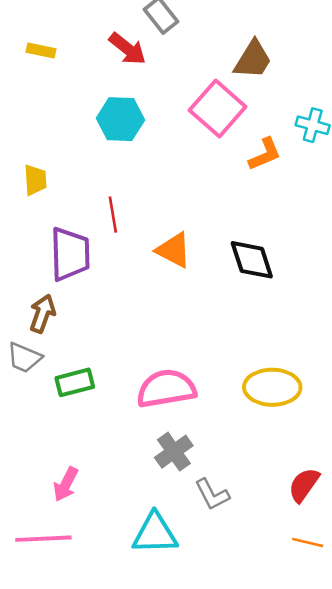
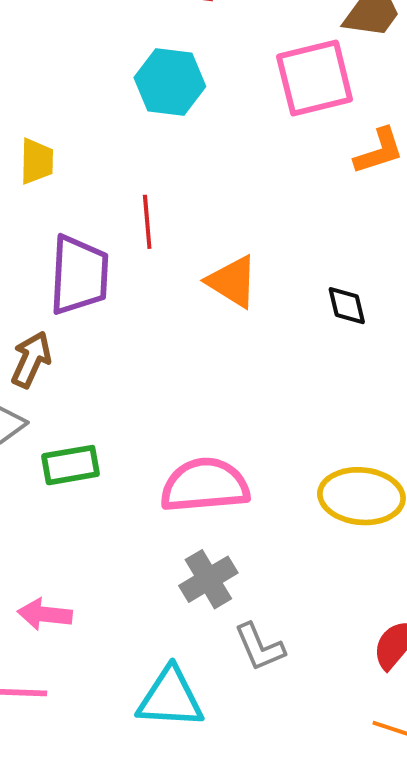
pink square: (218, 108) -> (315, 78), turned 30
black diamond: (252, 260) -> (347, 306), size x0.6
pink arrow: (66, 484) -> (45, 614), turned 64

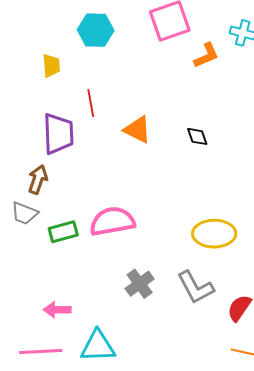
yellow trapezoid: (37, 161) -> (51, 66), moved
pink semicircle: (205, 485) -> (112, 221), moved
gray L-shape: (260, 647) -> (196, 287), moved, size x1.4
cyan triangle: (170, 698) -> (98, 346), moved

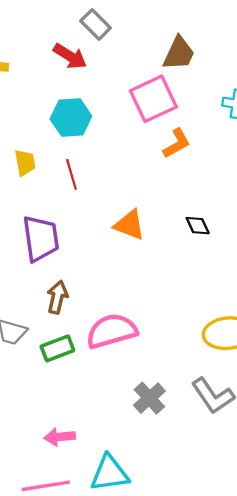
orange L-shape: (206, 55) -> (177, 143), moved
red line: (91, 103) -> (71, 174), moved
brown arrow: (38, 179) -> (57, 297), moved

